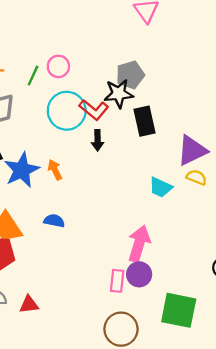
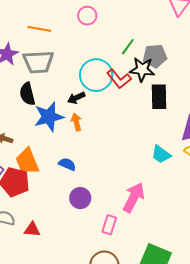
pink circle: (58, 66) -> (87, 16), moved
green line: (33, 76) -> (128, 47), moved
black arrow: (98, 140) -> (76, 98), moved, turned 54
purple circle: (139, 274) -> (80, 198), moved

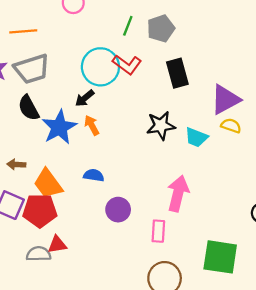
black star: (142, 70) -> (161, 126), moved
red triangle: (32, 229) -> (57, 244), moved

